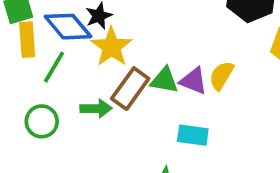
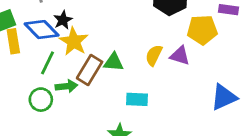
green line: (54, 67) -> (47, 63), moved
purple triangle: (193, 81) -> (180, 56), moved
green circle: (42, 121) -> (41, 100), moved

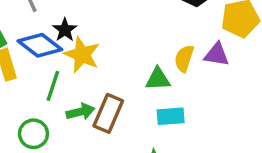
green triangle: (114, 62) -> (158, 79), moved
brown rectangle: (90, 70) -> (108, 113), moved
green circle: (41, 100) -> (33, 134), moved

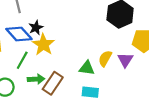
purple triangle: (217, 55) -> (125, 60), turned 42

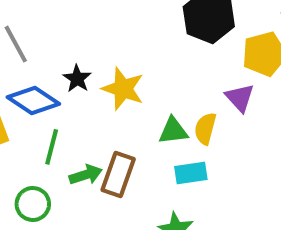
black star: (36, 28) -> (77, 79), moved
yellow star: (43, 45) -> (123, 89), moved
yellow semicircle: (105, 58) -> (205, 129), moved

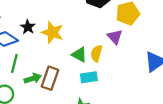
green triangle: (173, 131) -> (79, 55), turned 35

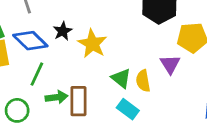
yellow semicircle: (96, 53) -> (143, 81), turned -35
cyan rectangle: (89, 77) -> (128, 109), turned 35
brown rectangle: (50, 78) -> (78, 101), turned -30

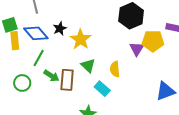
purple triangle: (170, 64) -> (137, 49), moved
green triangle: (121, 78) -> (88, 66), moved
green arrow: (56, 97) -> (51, 76), turned 35

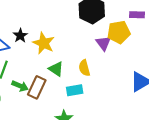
brown rectangle: (67, 80) -> (37, 87), turned 30
cyan rectangle: (102, 89) -> (75, 90), turned -42

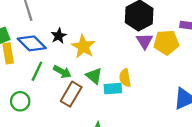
purple triangle: (103, 43) -> (145, 41), moved
green arrow: (20, 86) -> (62, 72), moved
cyan rectangle: (75, 90) -> (113, 89), moved

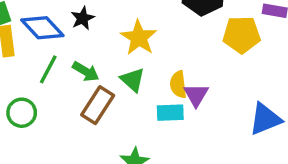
purple triangle: (145, 41) -> (196, 95), moved
yellow star: (83, 47) -> (139, 38), moved
cyan rectangle: (113, 89) -> (170, 113), moved

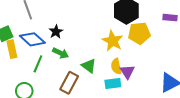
yellow pentagon: (242, 35) -> (139, 33), moved
yellow star: (139, 38) -> (113, 41), moved
green arrow: (86, 71) -> (61, 53), moved

